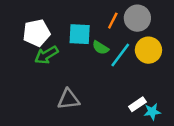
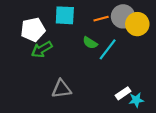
orange line: (113, 21) -> (101, 19), turned 48
cyan square: (80, 34) -> (65, 15), moved
yellow circle: (148, 50) -> (137, 24), moved

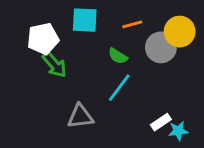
gray circle: (123, 16) -> (161, 47), moved
green arrow: (42, 49) -> (54, 65), turned -100
cyan line: (108, 49) -> (119, 88), moved

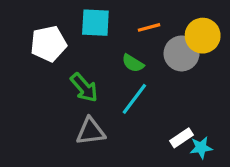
green arrow: (54, 65) -> (84, 88), moved

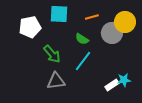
cyan star: (201, 148) -> (124, 80), moved

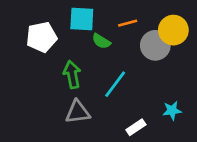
green semicircle: (82, 39) -> (101, 41), moved
green arrow: (52, 54) -> (72, 74), turned -150
white rectangle: (112, 85) -> (136, 127), moved

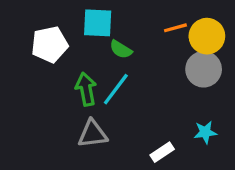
orange line: (128, 23) -> (175, 28), moved
gray circle: (155, 45) -> (204, 69), moved
cyan line: (115, 84) -> (116, 89), moved

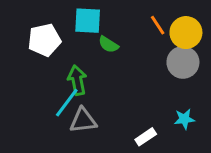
orange line: (175, 28) -> (158, 25), turned 72
cyan line: (116, 89) -> (67, 103), moved

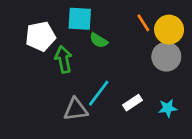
green arrow: (77, 80) -> (63, 59), moved
cyan line: (67, 103) -> (99, 93), moved
white rectangle: (146, 137) -> (132, 103), moved

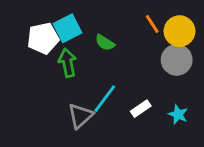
cyan square: (80, 19) -> (67, 28), moved, turned -30
cyan star: (168, 108) -> (178, 114), turned 30
gray triangle: (76, 109) -> (80, 116), turned -35

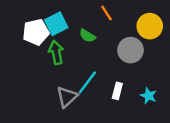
orange line: (152, 24) -> (107, 13), moved
gray circle: (177, 60) -> (131, 50), moved
white rectangle: (141, 109) -> (117, 91), turned -42

